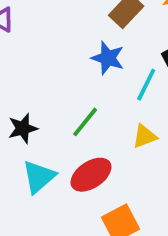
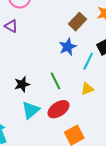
blue star: (108, 58) -> (68, 47), turned 30
green line: (85, 122) -> (55, 81), turned -66

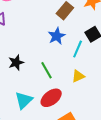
black star: (22, 84) -> (16, 63), moved

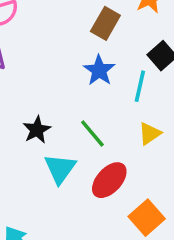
cyan triangle: (24, 100) -> (60, 169), moved

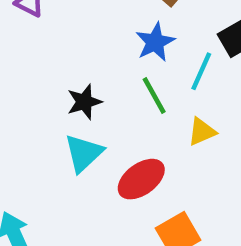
black star: (37, 130) -> (84, 102), moved
green line: (92, 133) -> (154, 96), moved

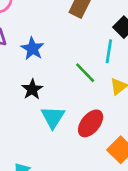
blue star: (155, 42) -> (32, 49), moved
black star: (84, 102) -> (32, 89), moved

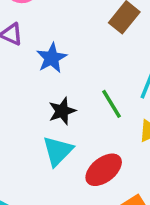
black star: (32, 89) -> (62, 111), moved

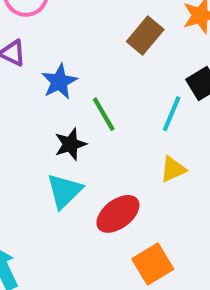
green line: (112, 104) -> (104, 114), moved

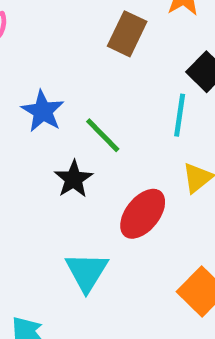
cyan triangle: (64, 191) -> (87, 272), moved
red ellipse: (118, 214) -> (143, 214), moved

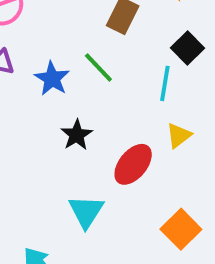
green line: (103, 135) -> (98, 67), moved

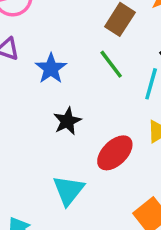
green line: (98, 67) -> (111, 64), moved

